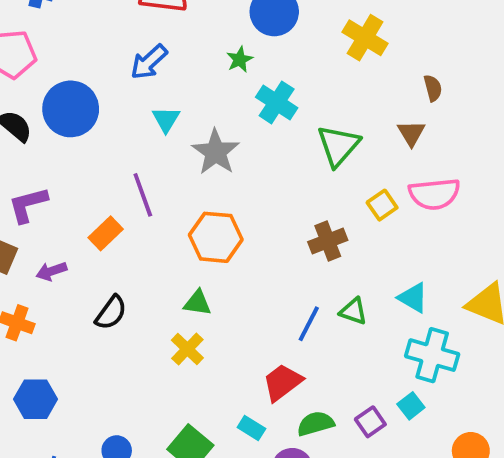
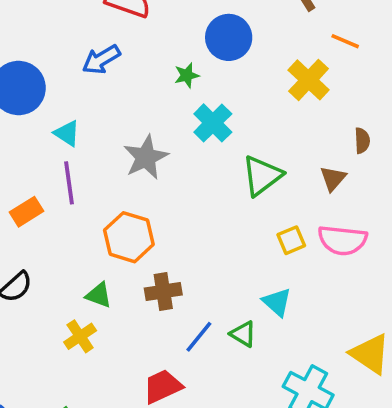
cyan triangle: (166, 119) -> (67, 133), moved, turned -40
brown cross: (328, 241) -> (163, 291), moved
cyan triangle: (413, 298) -> (277, 302), moved

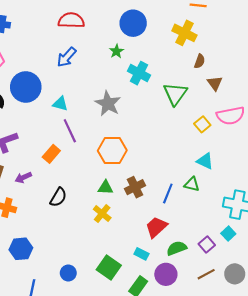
brown semicircle: (362, 141) -> (200, 61), moved, turned 40
brown cross: (163, 291) -> (135, 187), moved

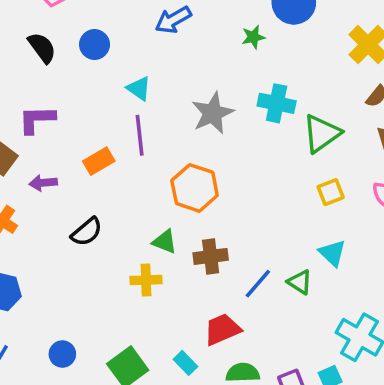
cyan cross: (139, 73) -> (277, 103), moved, turned -35
blue circle: (26, 87) -> (95, 44), size x0.6
yellow square: (202, 124) -> (331, 192), moved
yellow cross: (102, 214) -> (146, 280), turned 30

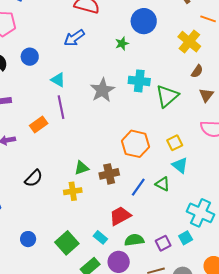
orange hexagon: (195, 188) -> (135, 144), moved
yellow square: (331, 192) -> (175, 143), moved
black semicircle: (87, 232) -> (34, 178), moved
green triangle: (165, 242) -> (82, 168), turned -35

